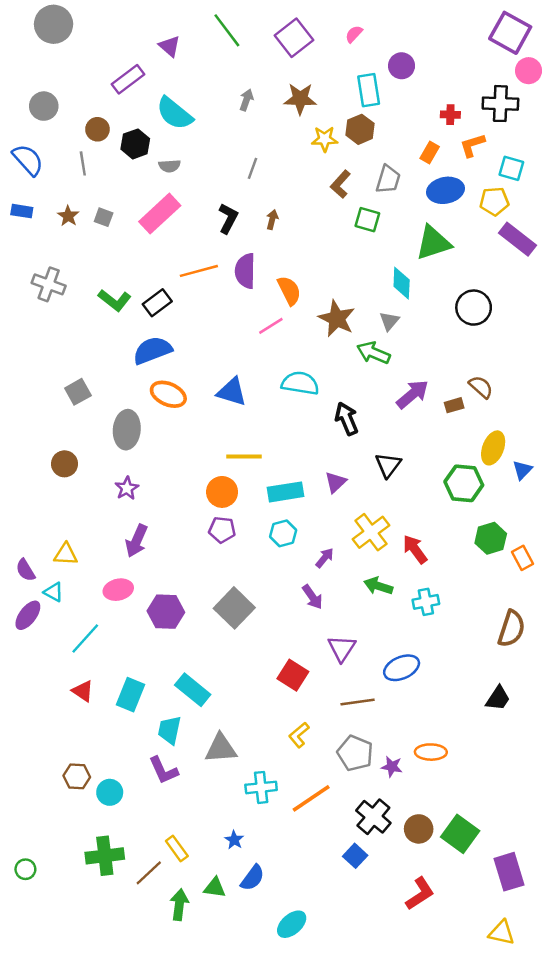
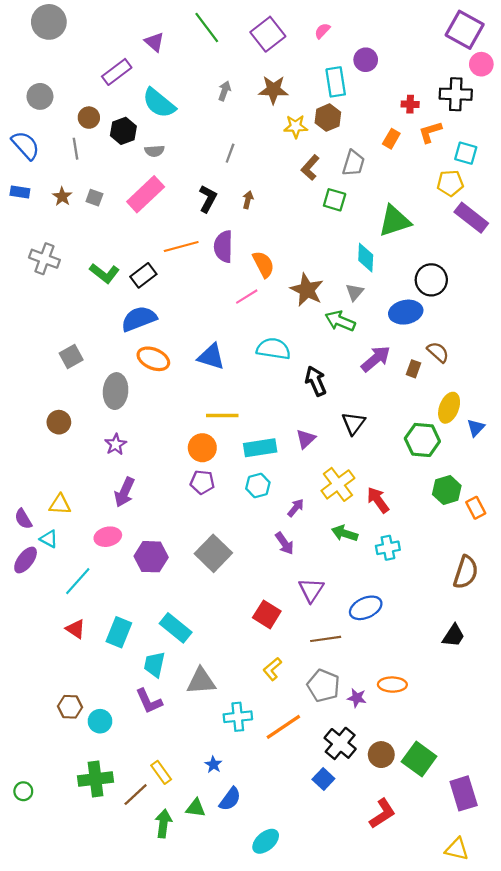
blue ellipse: (445, 190) -> (406, 312), moved
brown rectangle: (454, 405) -> (413, 369), turned -54

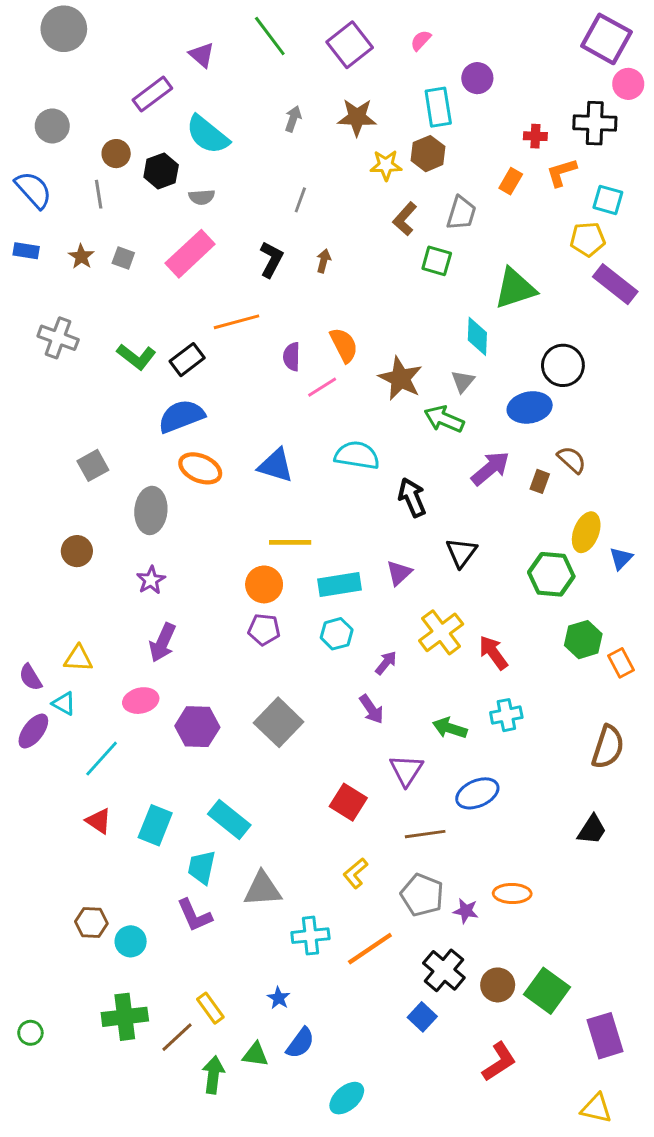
purple semicircle: (223, 247) -> (292, 357), moved, size x0.7
green arrow: (345, 533) -> (450, 728), moved

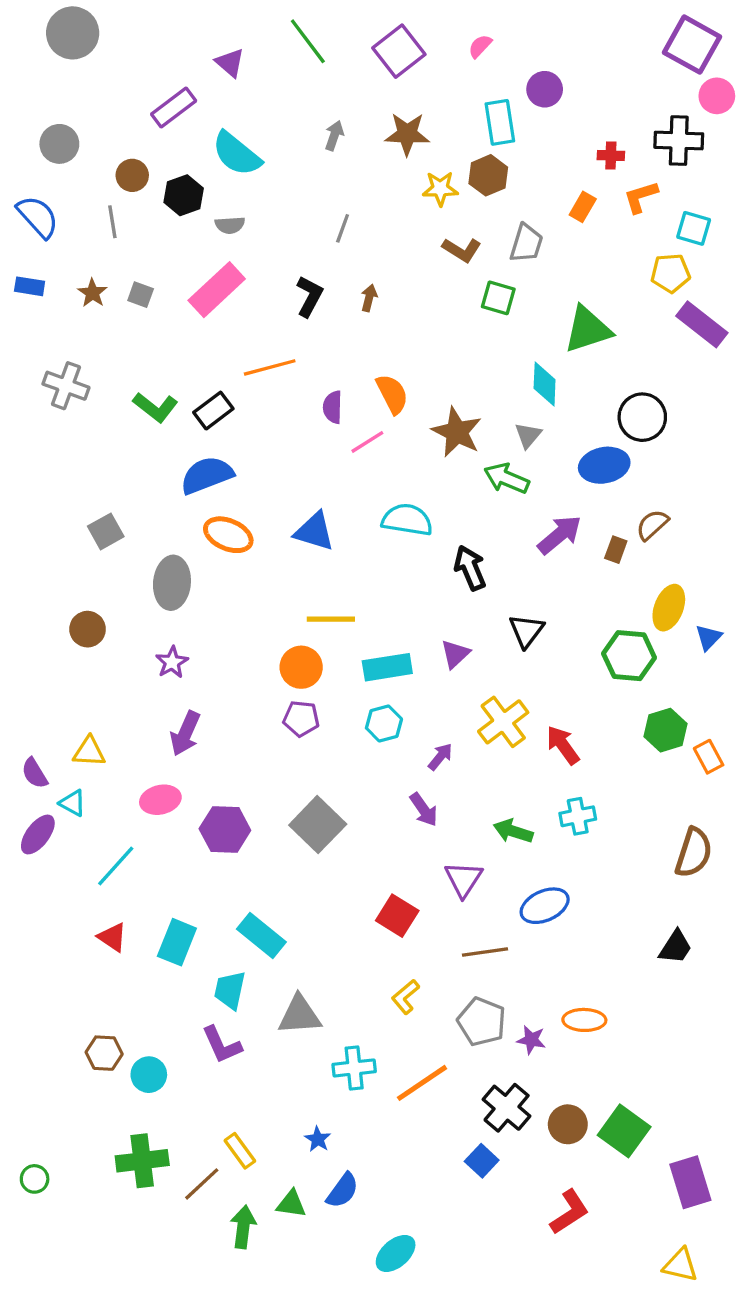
brown L-shape: (405, 219) -> (462, 250), turned -100
brown semicircle: (572, 460) -> (652, 525), turned -84

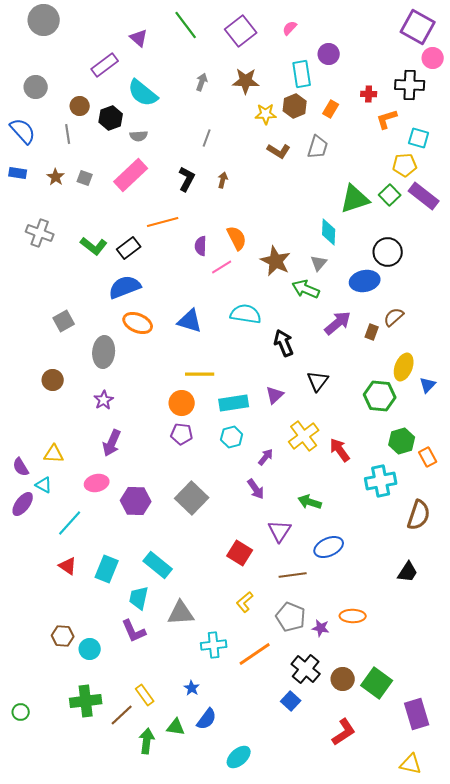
orange rectangle: (583, 207) -> (331, 109), moved
green square: (498, 298) -> (390, 195), moved, turned 30
cyan cross: (578, 816) -> (381, 481), moved, size x1.4

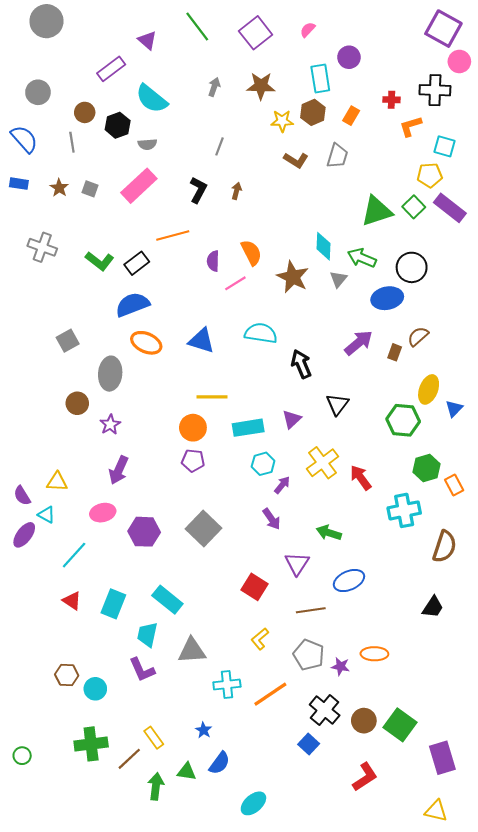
cyan diamond: (329, 232) -> (324, 246), moved
green arrow: (306, 289) -> (362, 258), moved
brown circle: (53, 380) -> (77, 403), moved
cyan hexagon: (232, 437) -> (263, 464), moved

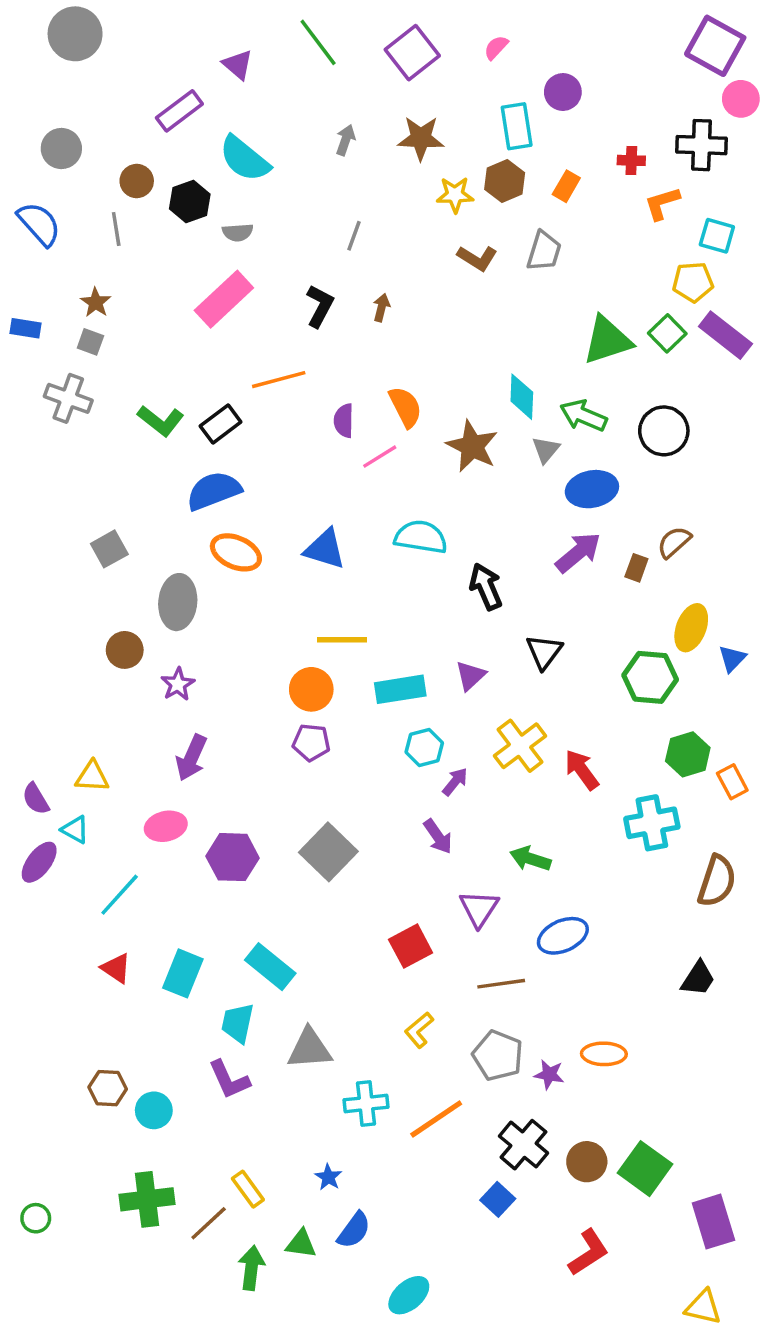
blue rectangle: (19, 184) -> (25, 328), moved
gray square: (90, 189) -> (90, 342), moved
blue ellipse: (387, 298) -> (592, 489), moved
red square: (255, 587) -> (411, 946), turned 30

